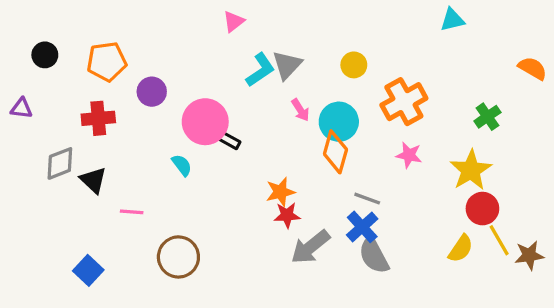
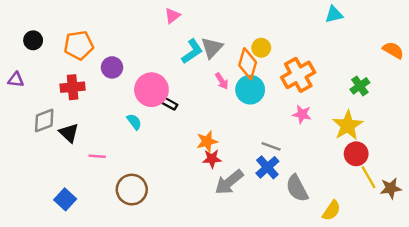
orange diamond: (335, 152) -> (248, 64), moved
yellow semicircle: (461, 249) -> (332, 210), moved
gray semicircle: (374, 255) -> (297, 188), moved

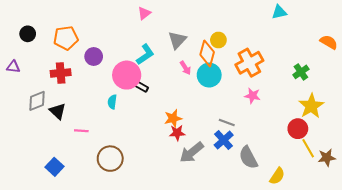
cyan L-shape: (192, 51) -> (145, 54), moved
cyan semicircle: (134, 122) -> (112, 102), turned -136
yellow star: (348, 125) -> (311, 106), moved

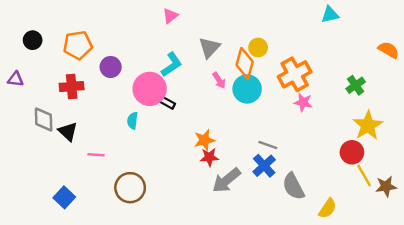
pink star: (252, 96) -> (303, 102), moved
gray diamond: (37, 101) -> (44, 119), turned -70

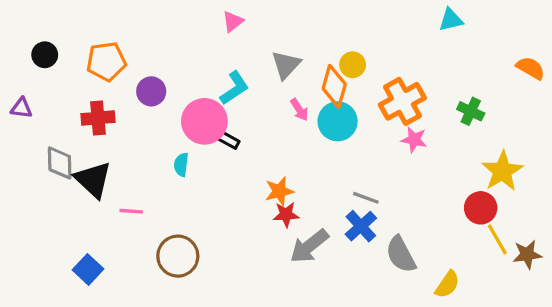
green cross: (356, 85) -> (471, 111), moved, turned -30
black triangle: (68, 132) -> (93, 180), size x1.4

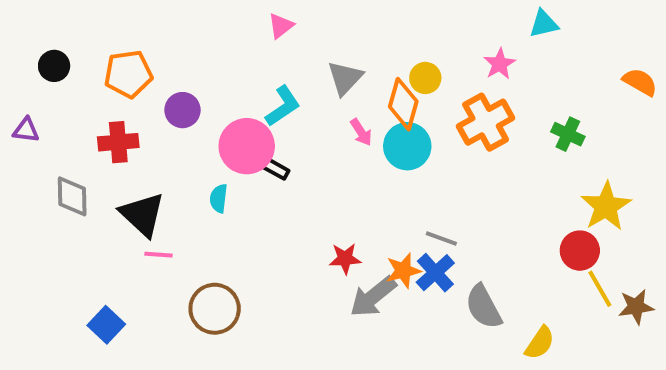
pink star: (414, 140) -> (500, 64), moved, turned 30
black triangle: (93, 180) -> (142, 214), moved
orange star: (279, 191) -> (403, 271), moved

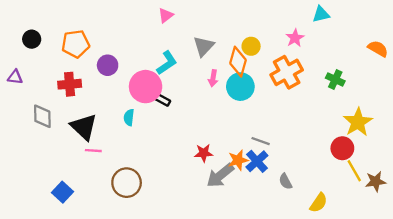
pink arrow: (361, 132) -> (213, 78), turned 42
gray semicircle: (484, 307) -> (285, 181), size x0.6

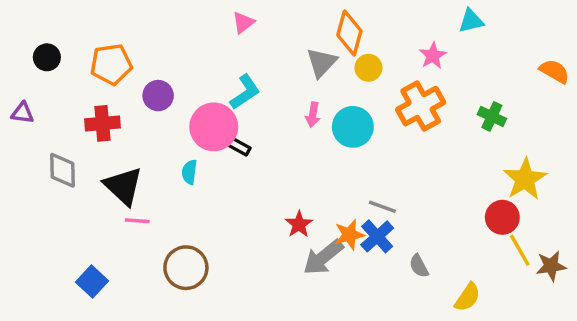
gray triangle: (204, 46) -> (322, 63), moved
orange diamond: (238, 62) -> (349, 33), moved
red star: (204, 153) -> (299, 224), turned -30

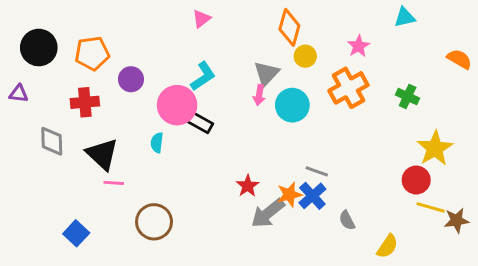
cyan triangle: (471, 21) -> (405, 17), moved
black circle: (47, 57) -> (39, 48), size x1.6
gray triangle: (322, 63) -> (266, 73), moved
black rectangle: (238, 146) -> (197, 121), size x1.5
yellow line: (520, 250) -> (431, 207), turned -44

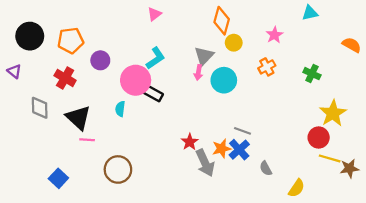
orange cross: (348, 88) -> (267, 67), size x0.6
purple triangle: (19, 94) -> (14, 71), turned 32
red cross: (85, 102) -> (65, 78), turned 35
gray arrow: (268, 213) -> (205, 163), turned -76

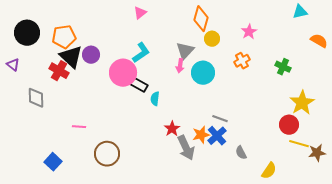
cyan triangle: (310, 13) -> (300, 12), moved
cyan semicircle: (120, 109) -> (155, 99), moved
black triangle: (78, 118) -> (71, 57), moved

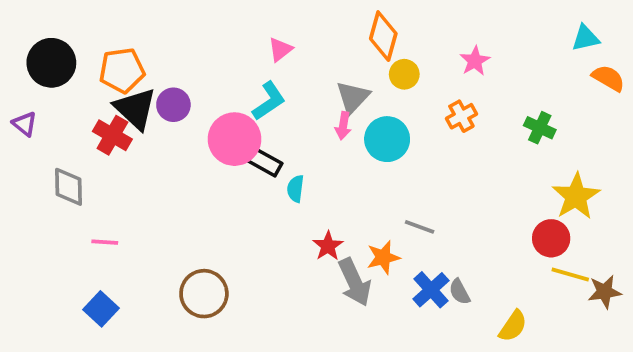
cyan triangle: (300, 12) -> (585, 38), moved
pink triangle: (140, 13) -> (280, 49), moved
pink line: (79, 127) -> (105, 242), moved
blue cross: (217, 136) -> (431, 290), moved

